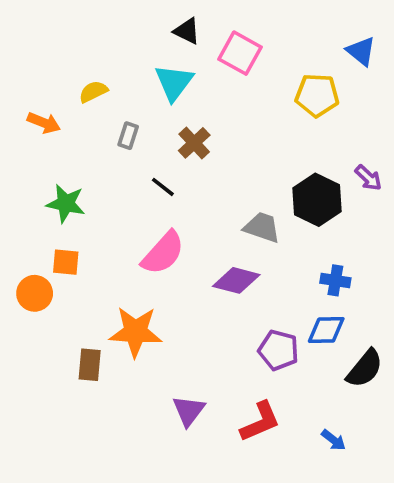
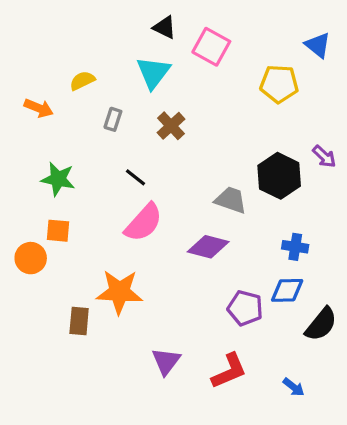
black line: (163, 187) -> (136, 177), moved

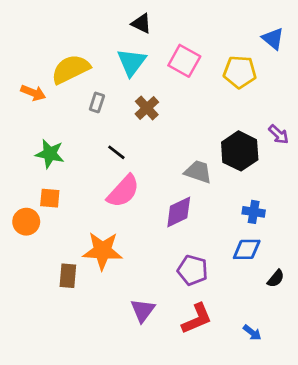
pink square: (211, 47) -> (184, 61), moved
yellow semicircle: (82, 81) -> (71, 69), size x1.8
purple diamond: (208, 247) -> (179, 212), turned -40
purple pentagon: (245, 308) -> (193, 270), moved
black semicircle: (321, 324) -> (276, 279), size x0.6

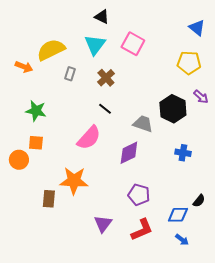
yellow pentagon: (240, 72) -> (189, 63), moved
black line: (116, 152) -> (105, 109), moved
blue diamond: (247, 249) -> (178, 215), moved

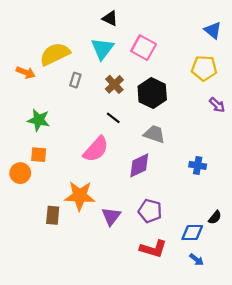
black hexagon: (173, 109) -> (152, 93), moved
purple triangle: (103, 224) -> (111, 216), moved
red L-shape: (142, 230) -> (153, 249), turned 40

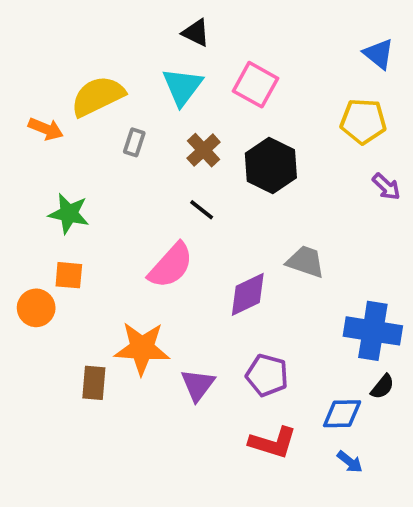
gray trapezoid: (154, 134) -> (305, 262), moved
blue cross: (198, 165) -> (373, 331), moved, size x1.8

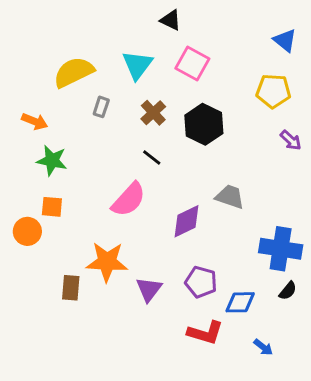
black triangle: (196, 33) -> (171, 20), moved
orange arrow: (46, 129) -> (35, 121), moved
blue diamond: (342, 414) -> (240, 302), moved

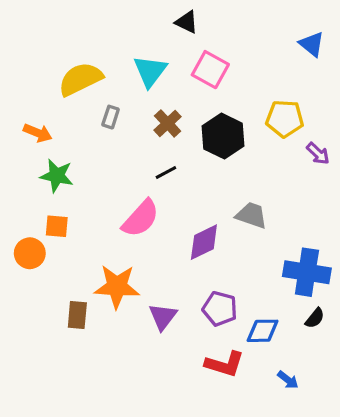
yellow pentagon: (273, 91) -> (285, 119), moved
black line: (152, 158) -> (166, 172), turned -66

